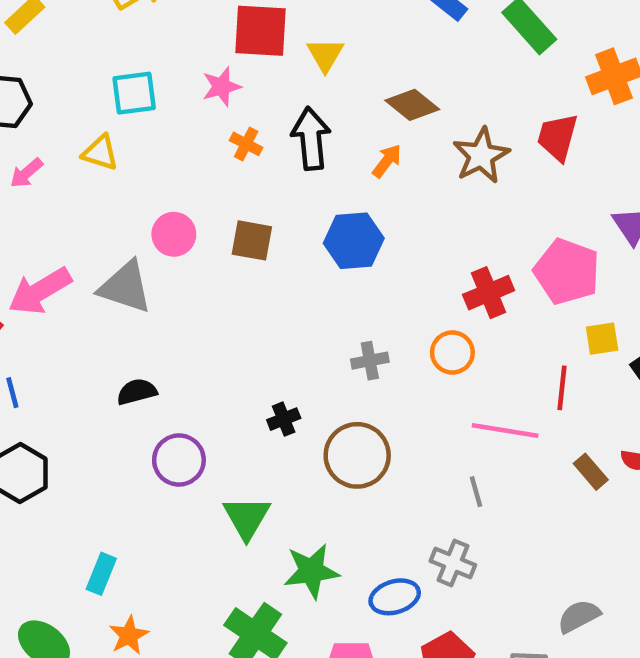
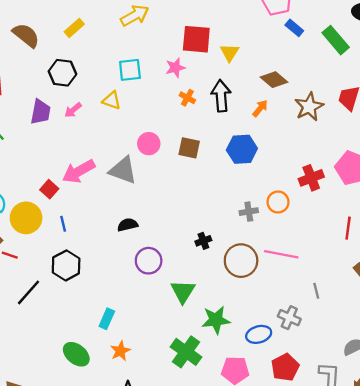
orange circle: (452, 352) -> (278, 202), moved
pink line: (505, 430) -> (281, 254), moved
gray line: (476, 492) -> (316, 291), moved

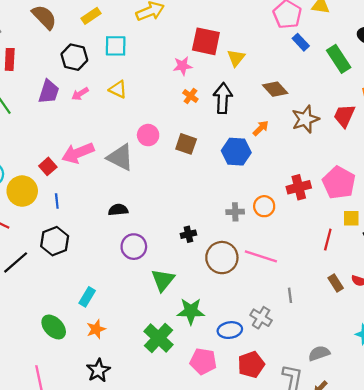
cyan square: (130, 70) -> (116, 46), moved
orange arrow: (260, 108) -> (261, 128), moved

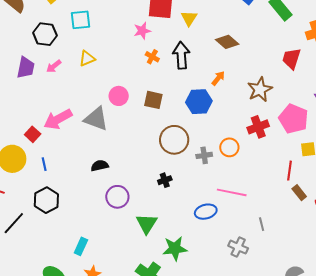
yellow triangle: (118, 89) -> (87, 58), turned -42
brown star: (305, 119) -> (260, 89), moved
brown circle: (222, 258) -> (174, 140), moved
brown rectangle: (336, 283) -> (299, 193), moved
blue ellipse: (230, 330) -> (206, 212), moved

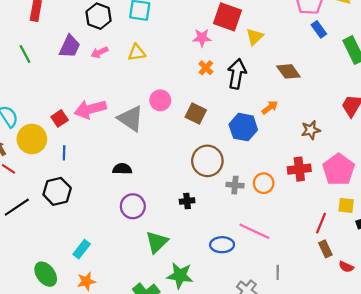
brown star: (260, 89) -> (311, 130), size x0.7

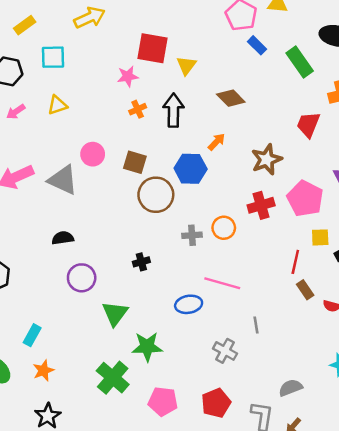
orange cross: (206, 68) -> (138, 109), turned 32
brown star: (311, 130) -> (267, 159), size x1.4
brown circle: (207, 161) -> (156, 195), moved

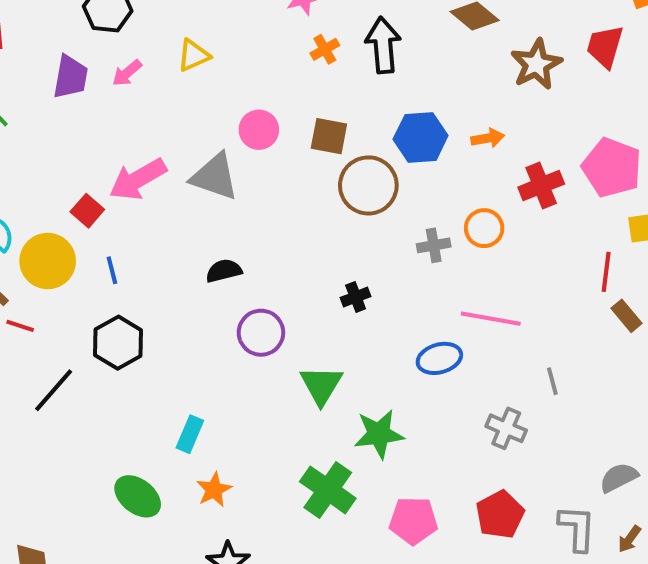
orange arrow: (217, 142) -> (488, 138), moved, turned 42
brown star: (267, 159) -> (536, 64), moved

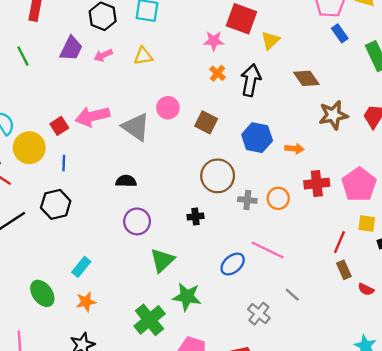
orange cross: (325, 49) -> (217, 73), turned -35
brown circle: (368, 185) -> (218, 176), moved
blue ellipse: (439, 358) -> (233, 264), turned -40
gray line: (552, 381) -> (292, 295), turned -49

